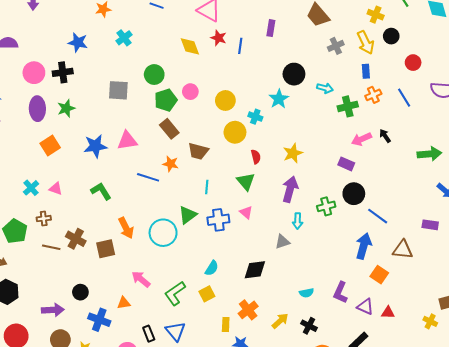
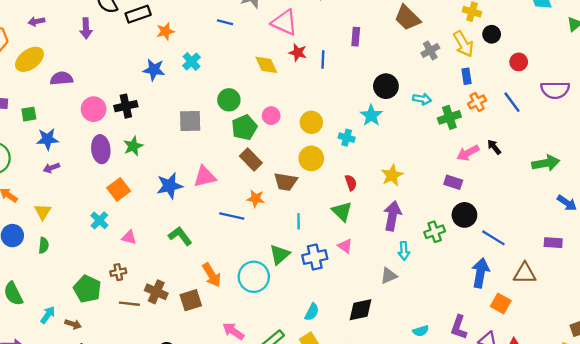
blue star: (78, 42) -> (154, 70), moved
yellow circle: (235, 132) -> (311, 158), moved
cyan cross: (31, 188) -> (99, 220), moved

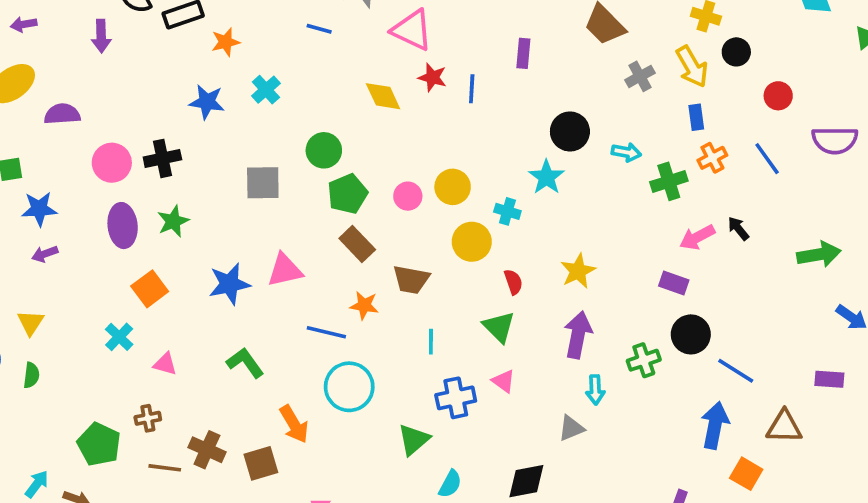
pink circle: (271, 116) -> (408, 196), moved
yellow circle: (311, 158) -> (472, 242), moved
green triangle: (280, 255) -> (414, 440), moved
cyan circle: (254, 277) -> (349, 387), moved

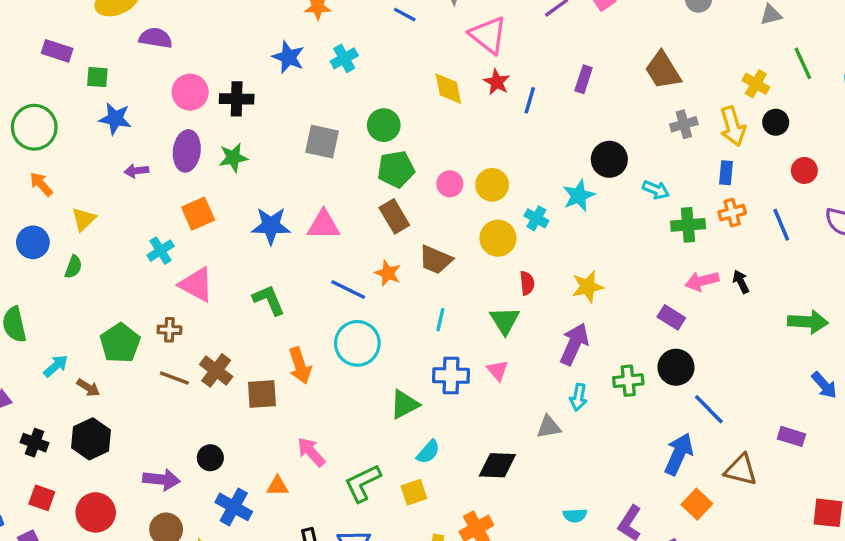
purple arrow: (45, 254) -> (136, 171), moved
pink triangle: (165, 364) -> (196, 285), size x1.6

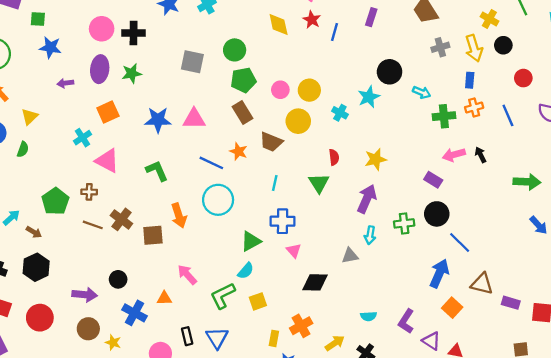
yellow circle: (498, 238) -> (298, 121), moved
pink triangle: (498, 370) -> (294, 251), moved
purple rectangle: (791, 436) -> (511, 303), moved
cyan semicircle: (428, 452) -> (246, 271), moved

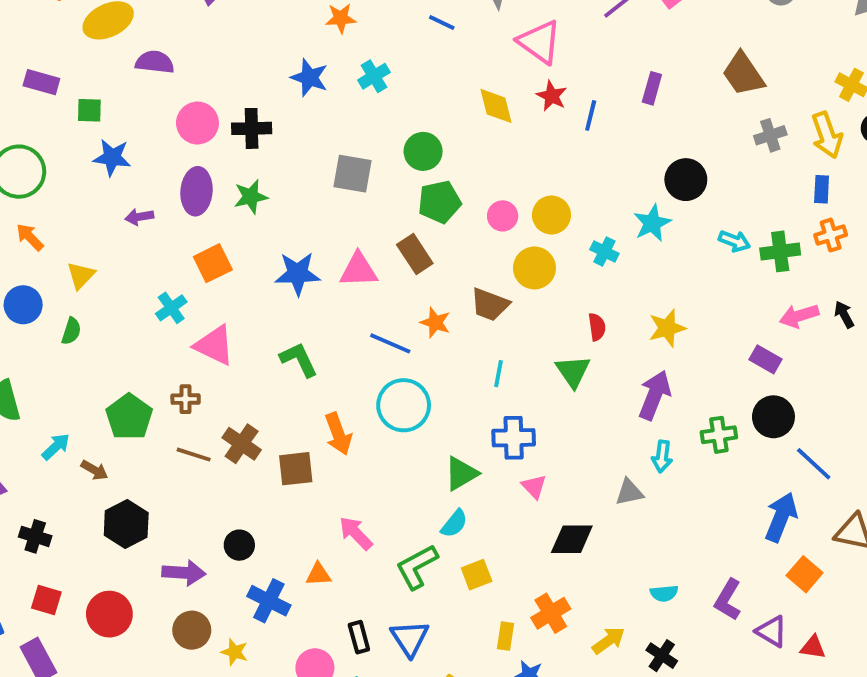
cyan arrow: (422, 92) -> (734, 241), moved
brown rectangle: (242, 113) -> (415, 254), moved
black hexagon: (36, 267) -> (126, 524), moved

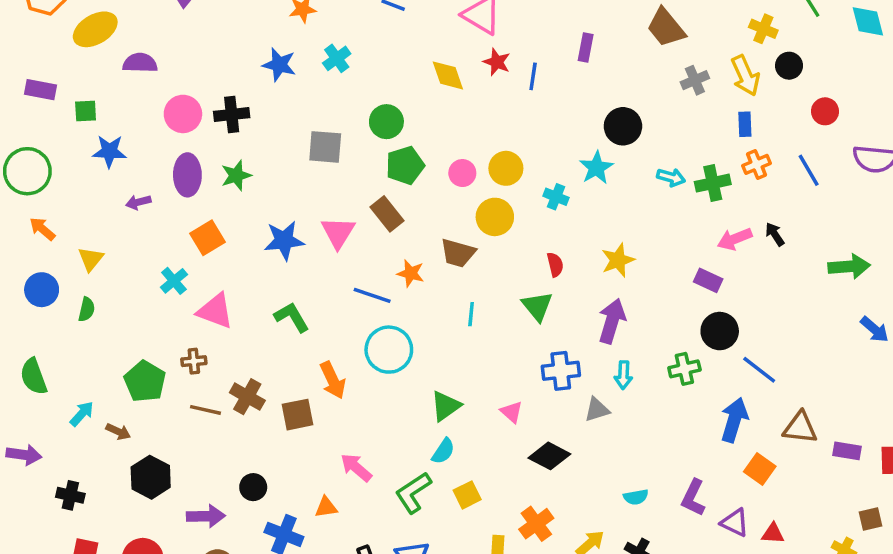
pink triangle: (359, 270) -> (338, 232), turned -51
green cross: (719, 435) -> (684, 369), moved
blue cross: (514, 438) -> (561, 371), moved
black diamond: (572, 539) -> (549, 456), turned 33

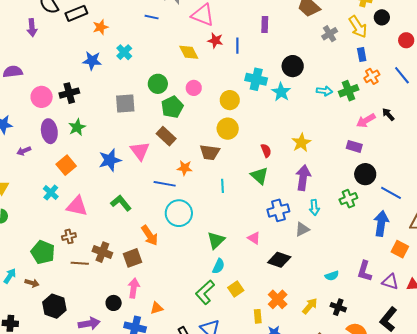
pink circle: (462, 173) -> (194, 88), moved
cyan cross: (556, 197) -> (256, 79), moved, size x1.5
pink arrow: (356, 468) -> (134, 288), moved, turned 66

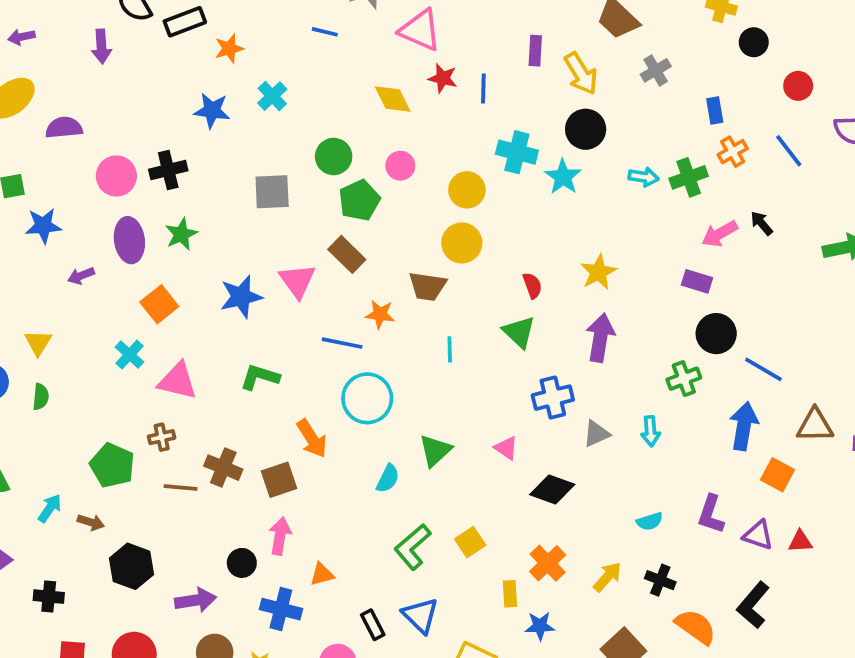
yellow arrow: (358, 27) -> (581, 73), moved
green L-shape: (121, 203) -> (260, 377), turned -35
cyan arrow: (314, 207) -> (651, 431), moved
cyan semicircle: (218, 266) -> (388, 479), moved

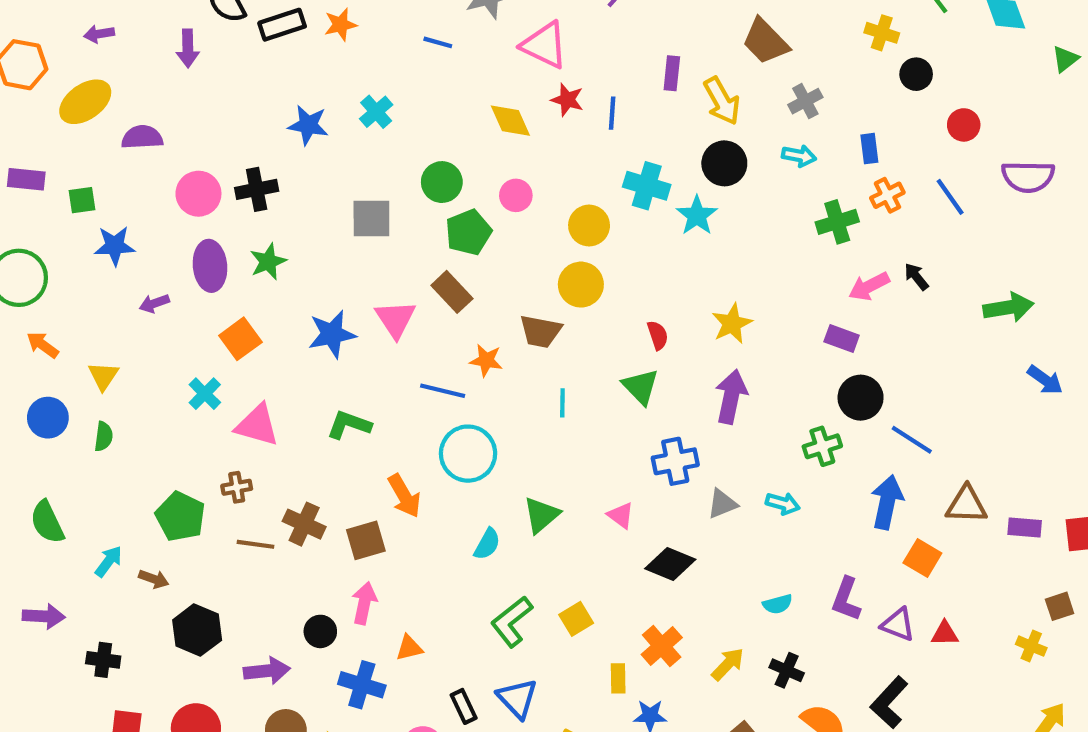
orange star: (229, 49) -> (340, 25), moved
cyan arrow: (644, 177) -> (799, 156), moved
cyan arrow: (651, 431) -> (783, 504), turned -72

